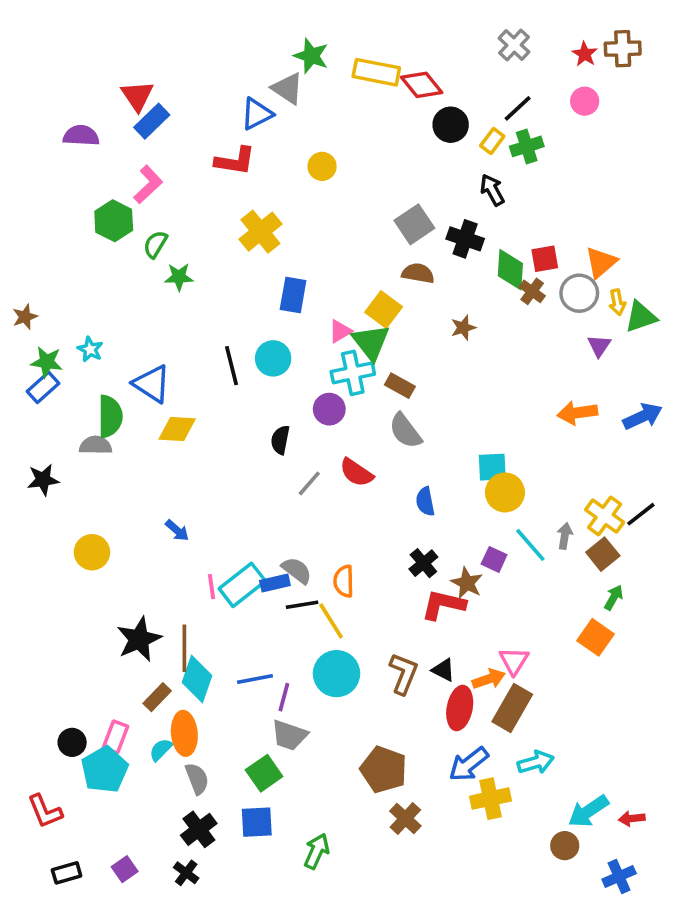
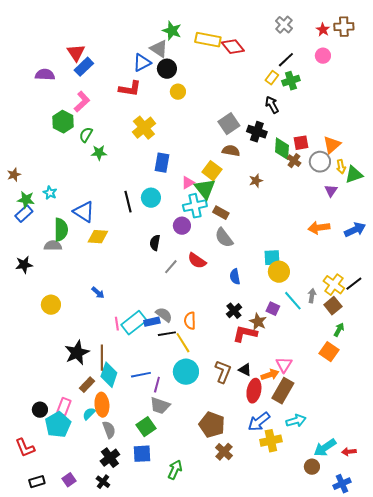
black circle: (451, 125) -> (167, 69), moved

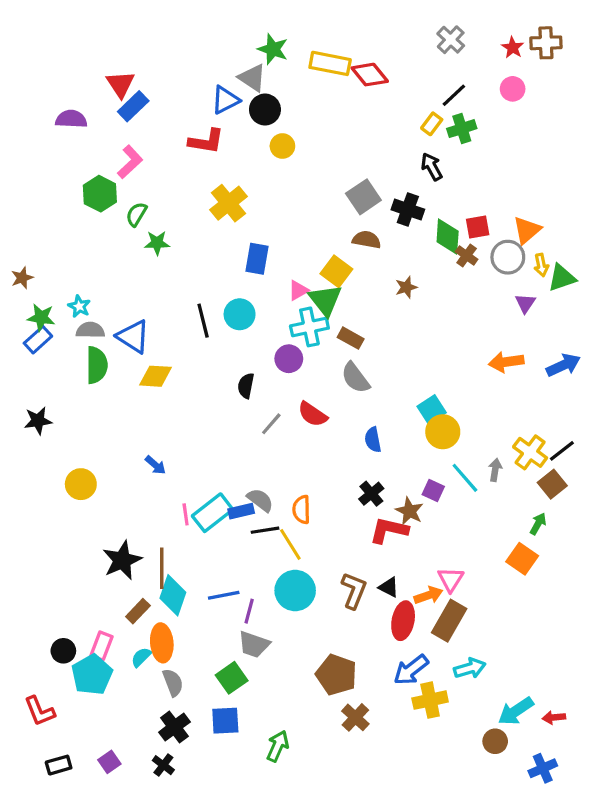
gray semicircle: (53, 246) -> (90, 330), moved
cyan square: (272, 258) -> (432, 410), turned -30
brown square: (333, 306) -> (552, 484), moved

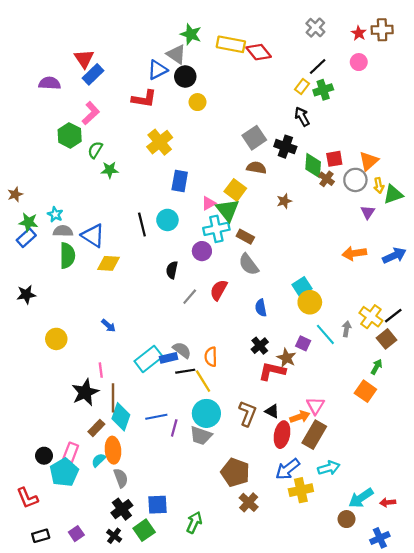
red semicircle: (313, 414) -> (219, 290), turned 85
pink line: (186, 514) -> (101, 370), moved
gray trapezoid: (254, 644) -> (201, 436), moved
green square: (232, 678) -> (144, 530), moved

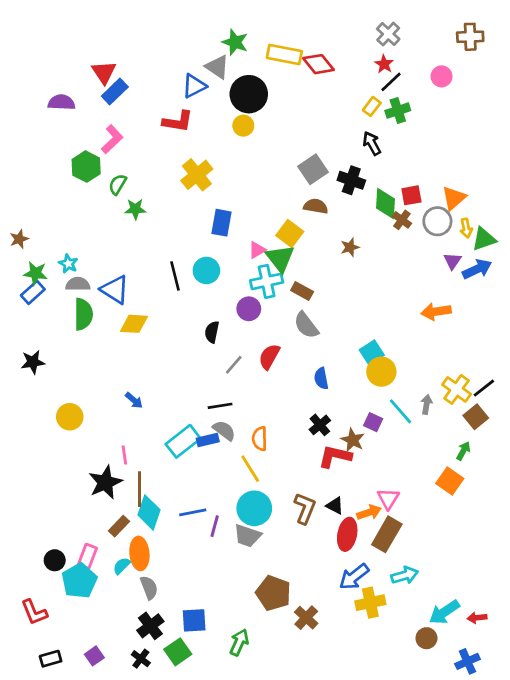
red star: (359, 33) -> (384, 64), moved
black circle: (185, 77) -> (249, 94), moved, size x1.4
blue arrow: (394, 256) -> (477, 269), moved
black line: (185, 371) -> (220, 406), moved
brown pentagon: (235, 472) -> (273, 593), moved

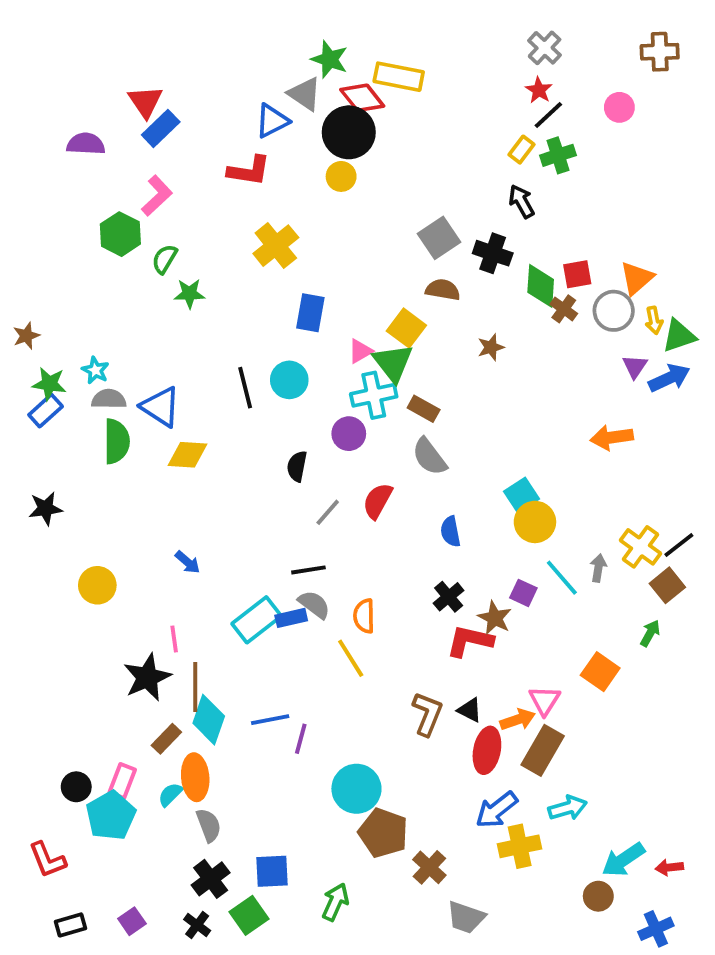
red diamond: (318, 64) -> (362, 98), moved
orange square: (450, 481) -> (600, 672), moved
cyan circle: (254, 508) -> (356, 789), moved
gray trapezoid: (247, 536) -> (466, 917), moved

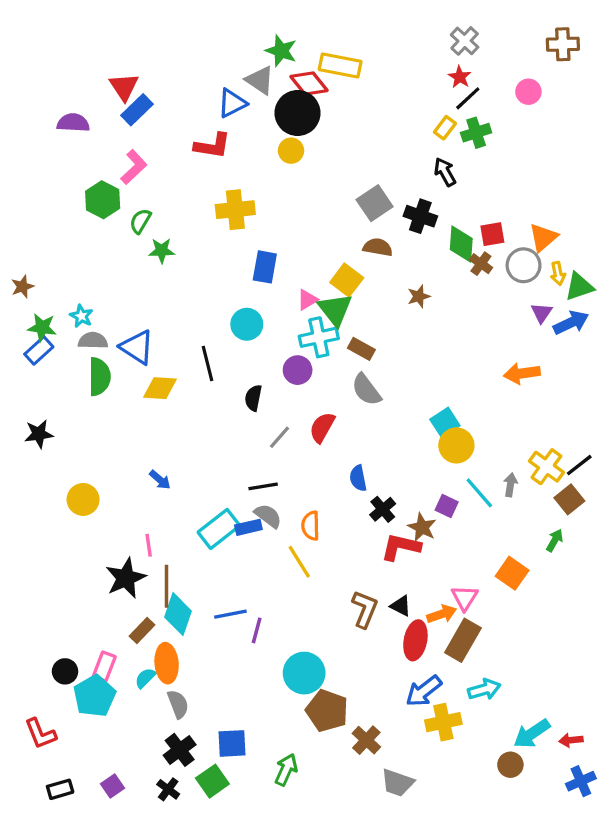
yellow cross: (276, 246) -> (235, 210), turned 33
black line: (245, 388) -> (207, 364), moved
blue semicircle: (450, 532) -> (358, 478), moved
blue cross: (656, 929) -> (581, 781), moved

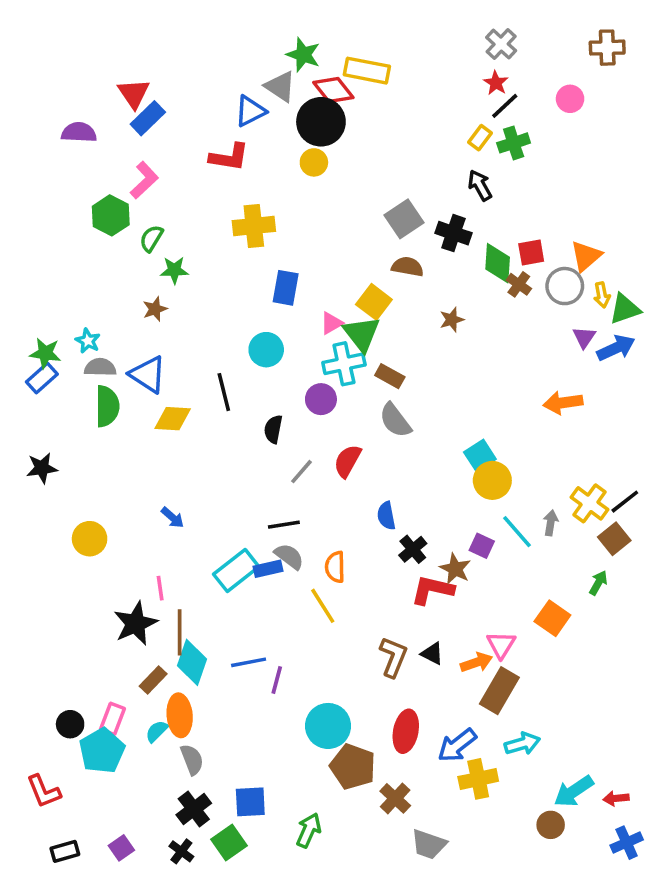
brown star: (22, 287) -> (155, 309), moved
red ellipse: (415, 640) -> (406, 731), moved

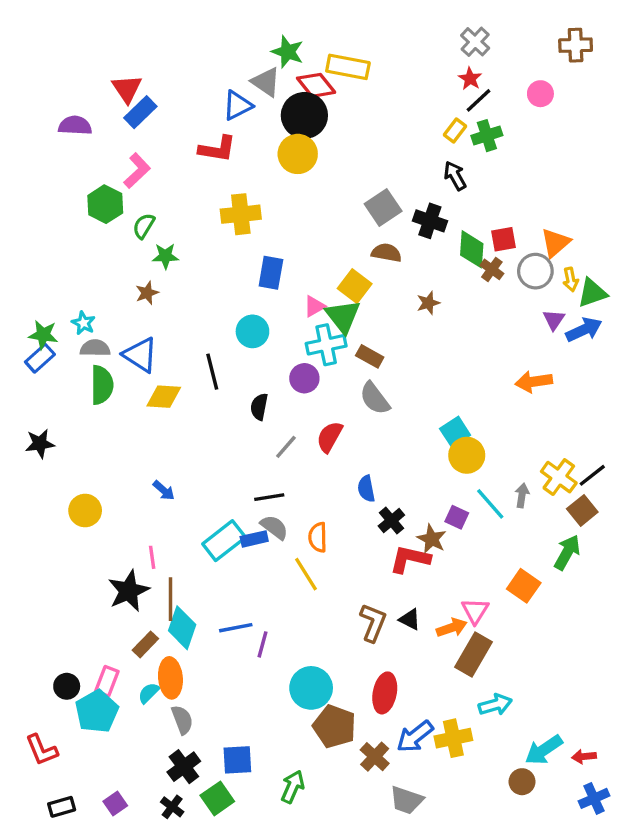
yellow circle: (314, 162) -> (298, 154), size x1.5
green arrow: (598, 583) -> (567, 552), size x1.5
blue arrow: (457, 745) -> (415, 736), moved

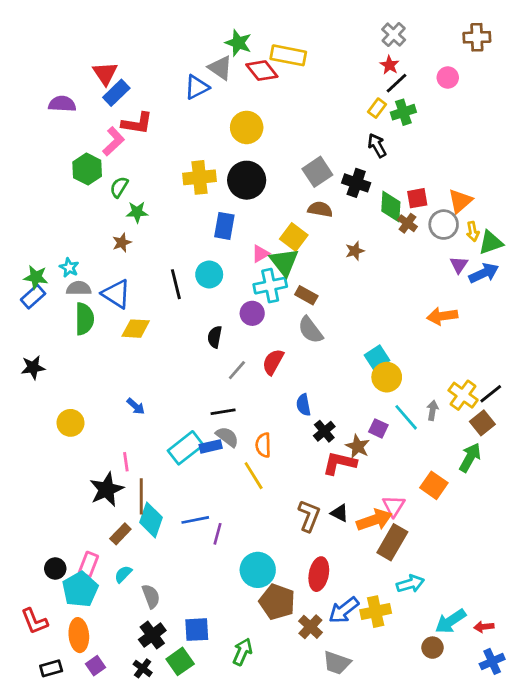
black circle: (304, 115) -> (247, 180), moved
red L-shape: (217, 149) -> (137, 123), moved
black line: (212, 372) -> (176, 284), moved
orange arrow: (452, 628) -> (374, 520), size x1.4
orange ellipse: (170, 678) -> (79, 635), moved

